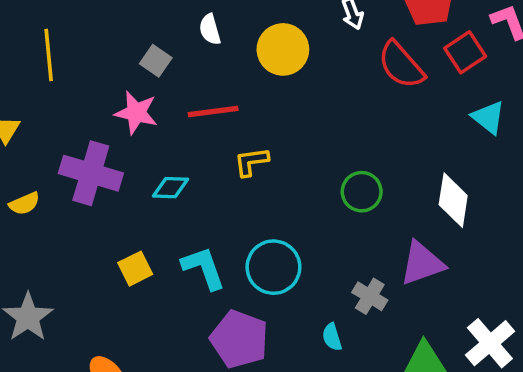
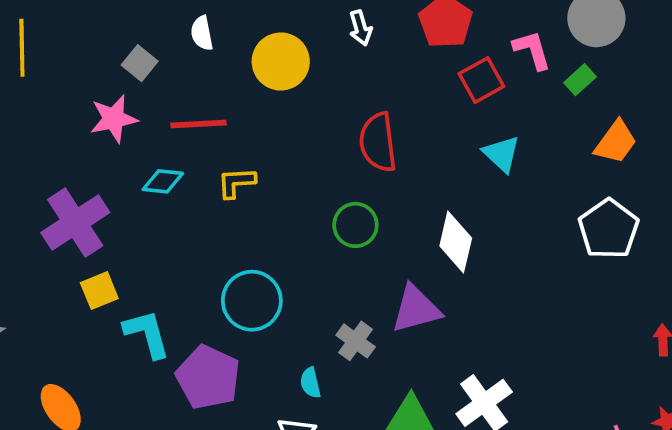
red semicircle: (401, 65) -> (378, 142), moved, turned 30
pink star: (136, 113) -> (114, 119), turned -30
purple cross: (91, 173) -> (75, 223), moved, turned 36
cyan diamond: (171, 188) -> (163, 181), moved
cyan L-shape: (203, 268) -> (147, 334), moved

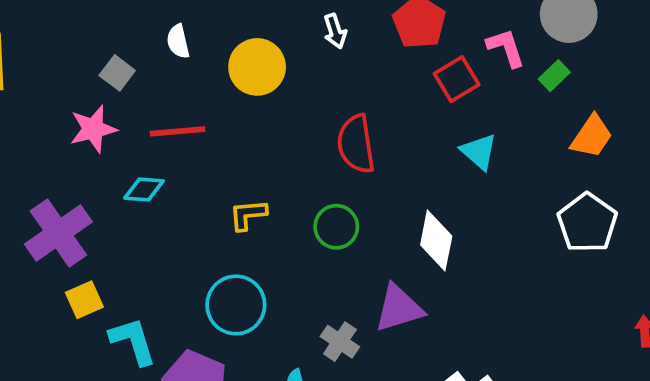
yellow L-shape: (236, 183) -> (248, 215), moved

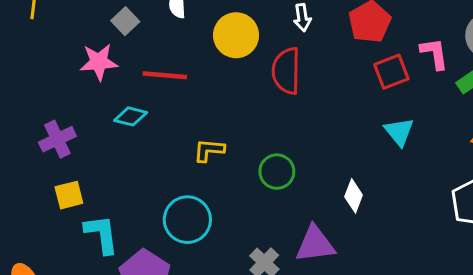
red semicircle: (356, 144) -> (286, 71), moved
purple cross: (58, 233) -> (57, 139), size x0.7
white diamond: (436, 240) -> (354, 196), size x0.7

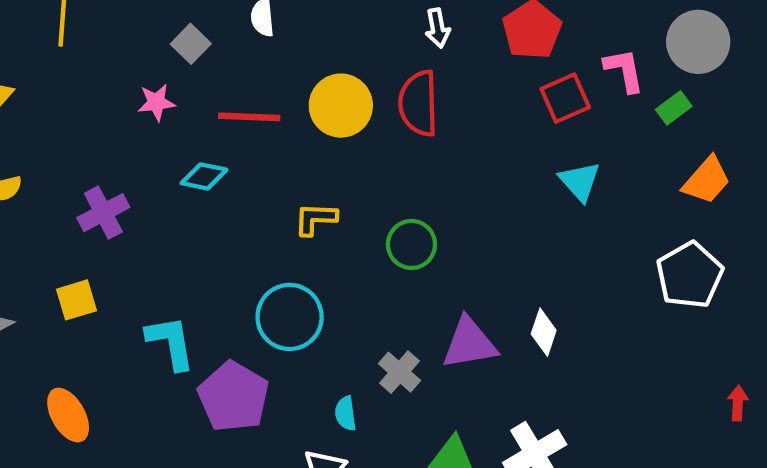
yellow circle: (236, 35) -> (341, 106), moved
pink star: (99, 62) -> (156, 102), size x0.7
yellow square: (69, 195) -> (77, 300), moved
white diamond: (354, 196) -> (544, 332), moved

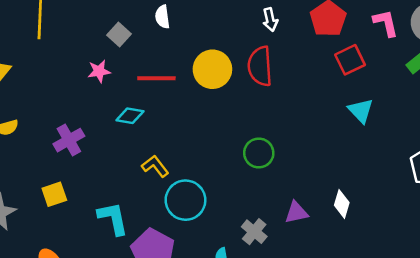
pink L-shape: (624, 70) -> (386, 23), moved
yellow L-shape: (315, 219) -> (155, 166), moved, turned 52
purple triangle: (469, 343) -> (296, 212), size x0.7

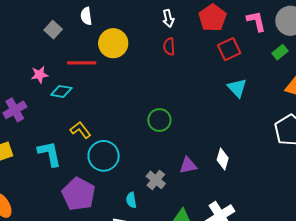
red semicircle: (260, 66) -> (169, 47), moved, size x0.6
yellow circle: (212, 69) -> (113, 43), moved
pink star: (99, 71) -> (40, 75), moved
cyan L-shape: (113, 218) -> (50, 154), moved

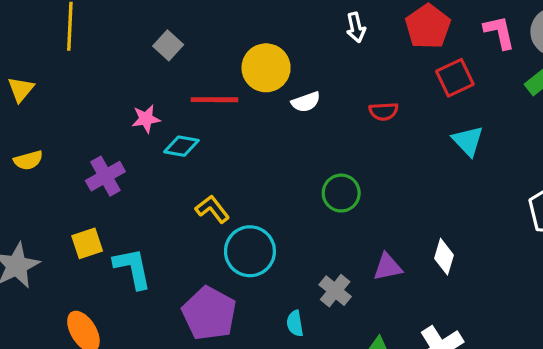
white semicircle: (86, 16) -> (306, 102), moved, turned -102
red semicircle: (169, 47) -> (384, 111), moved, turned -90
cyan L-shape: (50, 154) -> (133, 268), moved

